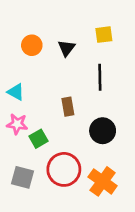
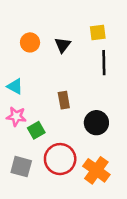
black line: (100, 77) -> (104, 63), moved

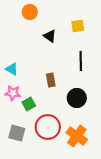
orange circle: (30, 42) -> (30, 12), moved
black triangle: (63, 45) -> (50, 36), turned -32
black line: (104, 63) -> (81, 61), moved

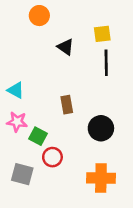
black line: (81, 61) -> (106, 63), moved
green square: (29, 104) -> (38, 136), turned -32
red circle: (48, 127) -> (52, 157), moved, size x0.6
orange cross: (77, 136) -> (101, 178), turned -35

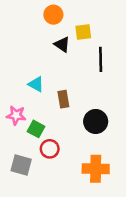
orange circle: (39, 16) -> (53, 15), moved
yellow square: (102, 34) -> (83, 32), moved
cyan triangle: (16, 90) -> (36, 84), moved

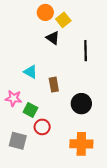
yellow square: (83, 32) -> (63, 20), moved, turned -32

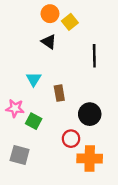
black triangle: (53, 38) -> (49, 42), moved
cyan triangle: (30, 72) -> (34, 79), turned 32
red circle: (42, 127) -> (71, 139), moved

